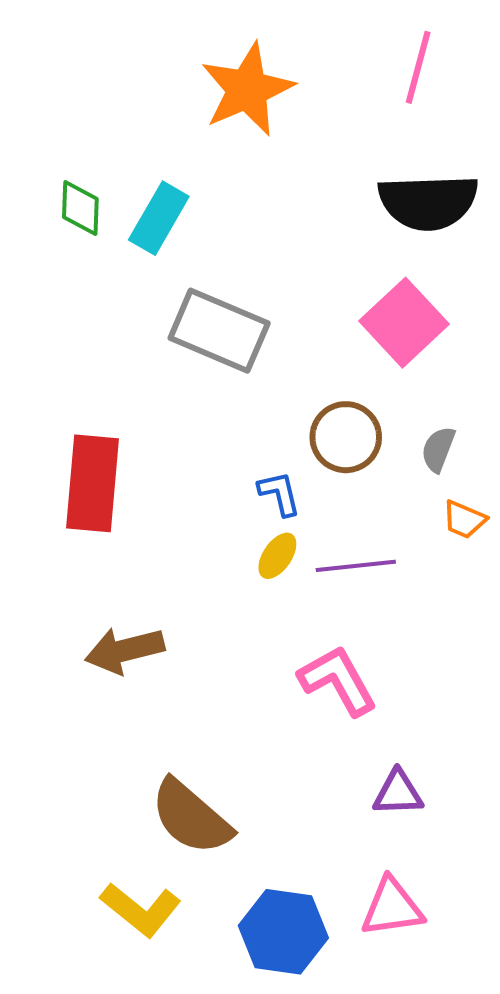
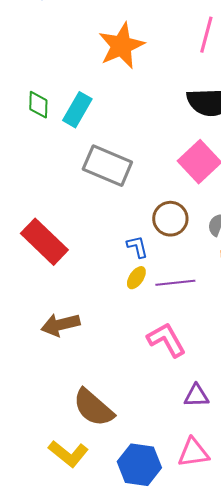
red rectangle: (92, 483) -> (44, 242), turned -51

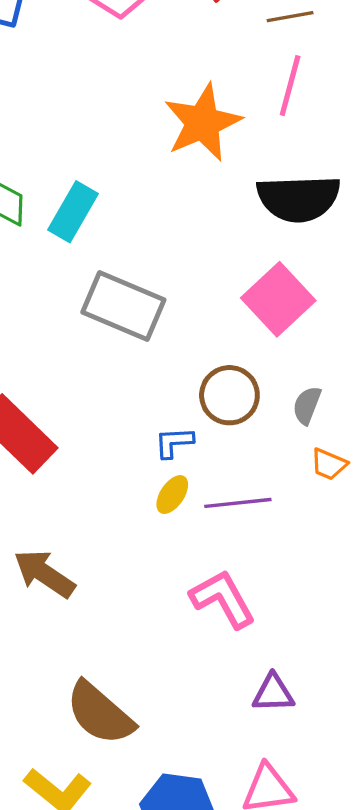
orange star: (121, 46) -> (203, 123), moved
blue L-shape: (137, 247) -> (174, 442), turned -80
brown arrow: (60, 325) -> (44, 574), turned 48

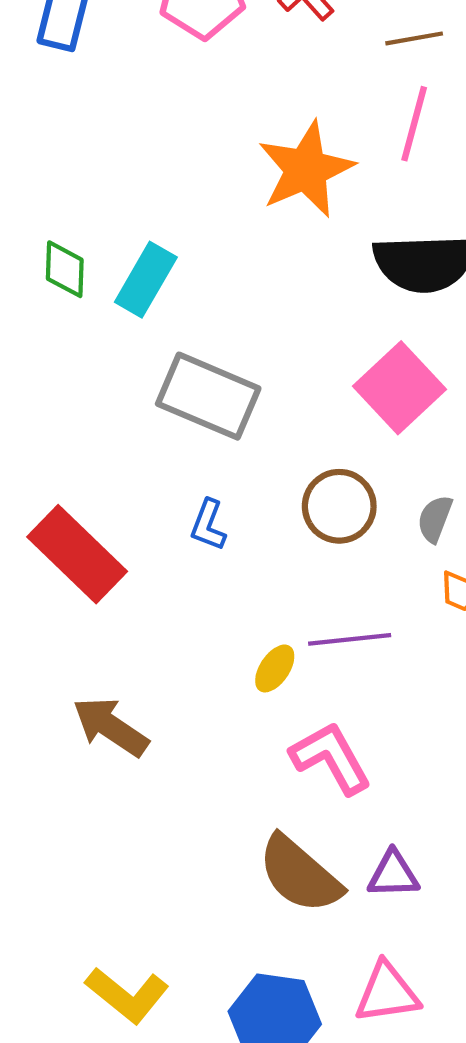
blue L-shape: (174, 442) -> (208, 525), moved, turned -66
yellow ellipse: (172, 495) -> (275, 668), moved
brown semicircle: (100, 713) -> (300, 874), moved

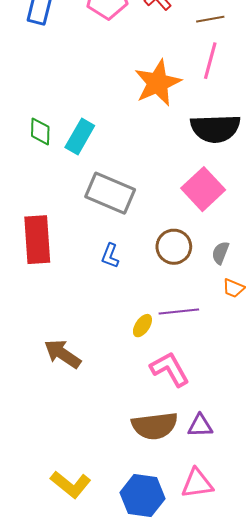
red rectangle: (77, 554) -> (37, 240), moved, turned 42
brown semicircle: (300, 874) -> (155, 426), turned -48

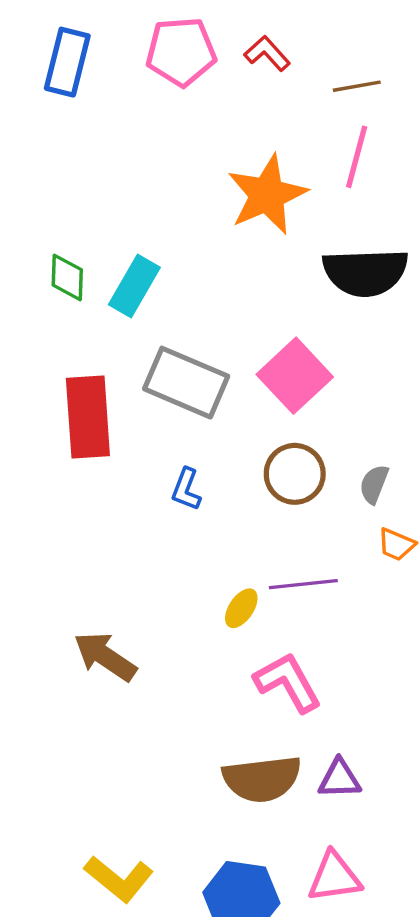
pink square: (203, 189) -> (295, 376), moved
red rectangle: (37, 240) -> (88, 417), moved

